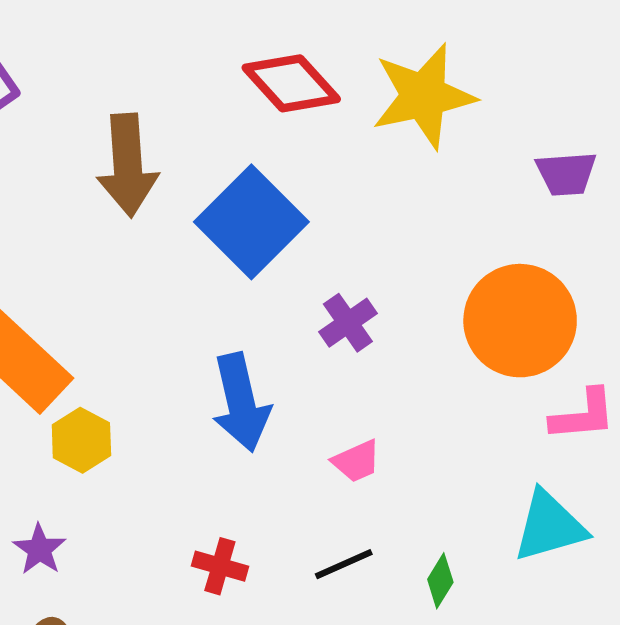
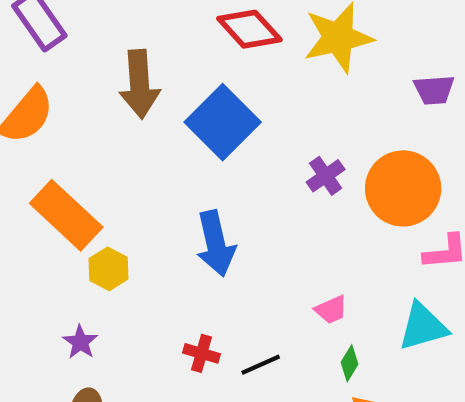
purple cross: (348, 323) -> (326, 176), moved
pink trapezoid: (356, 461) -> (331, 310), moved
black line: (344, 564) -> (261, 365), moved

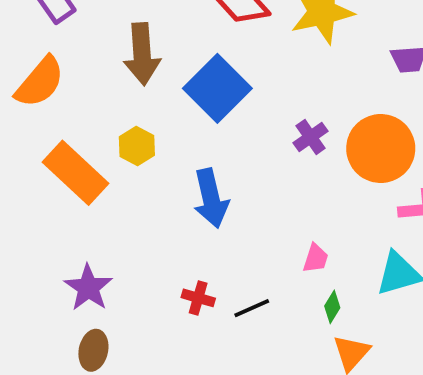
yellow hexagon: (108, 269) -> (137, 146), moved
pink trapezoid: (331, 310) -> (316, 258), turned -48
purple star: (80, 342) -> (88, 288), size x1.5

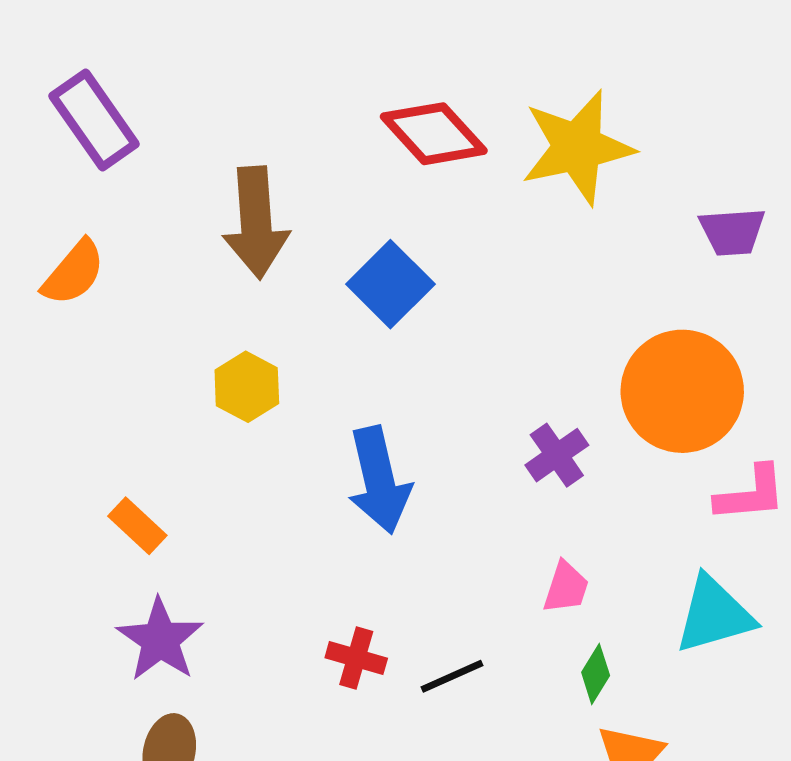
orange semicircle: (40, 82) -> (74, 273), size x0.7
blue square: (217, 88) -> (390, 284), size x0.7
purple cross: (311, 137) -> (557, 455), moved
orange rectangle: (76, 173) -> (137, 526), moved, size x0.5

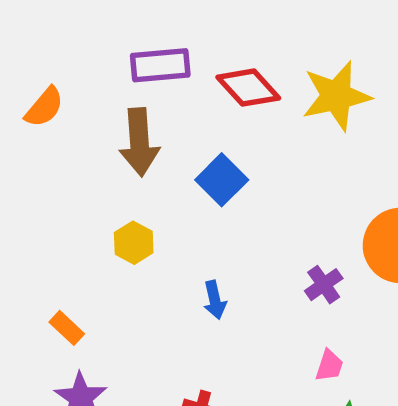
purple rectangle: (94, 120) -> (160, 65), moved, turned -60
orange semicircle: (74, 273) -> (44, 107), moved
blue arrow: (379, 480) -> (215, 300), size x0.6

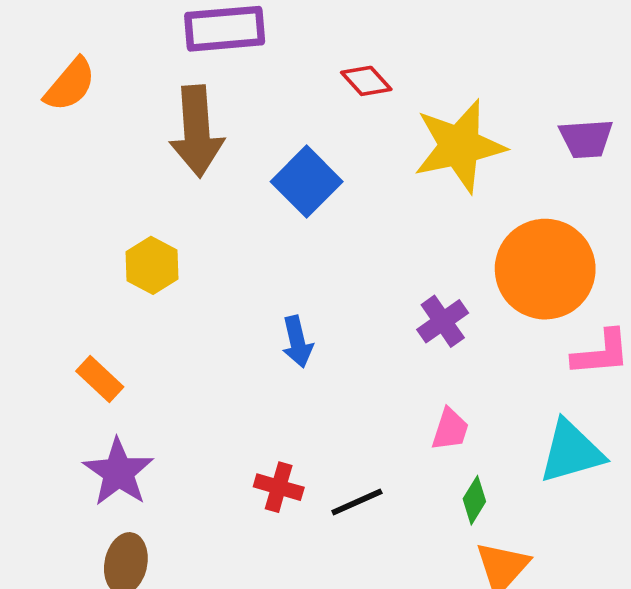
red diamond: (248, 88) -> (366, 81), moved, size x0.6
yellow star: (336, 96) -> (459, 146), moved
yellow hexagon: (134, 243) -> (152, 265), moved

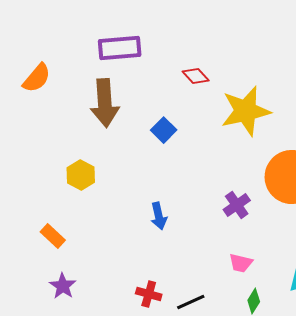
blue square: (307, 182) -> (164, 130), size x0.7
pink trapezoid: (450, 429) -> (241, 263), turned 85
purple star: (118, 472) -> (63, 286), size x0.7

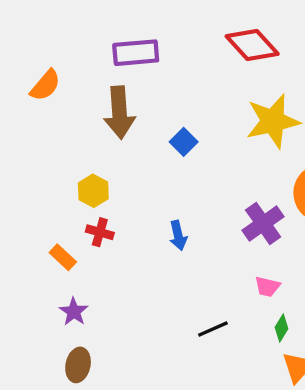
red diamond: (196, 76) -> (252, 45), moved, size x1.8
purple cross: (237, 205) -> (263, 223), size x1.4
red cross: (149, 294) -> (100, 232), moved

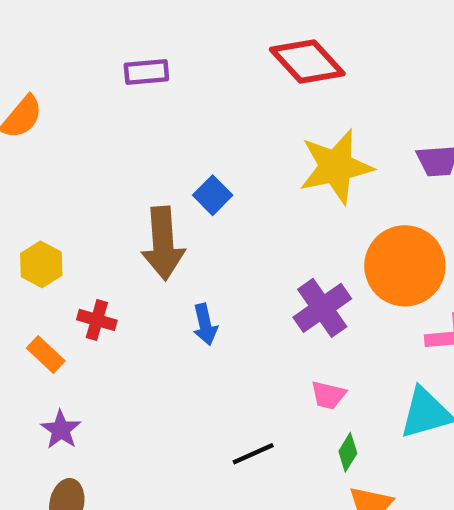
purple rectangle: (136, 53) -> (146, 72), size x0.7
brown arrow: (119, 113) -> (163, 243), moved
yellow hexagon: (93, 191) -> (41, 264), moved

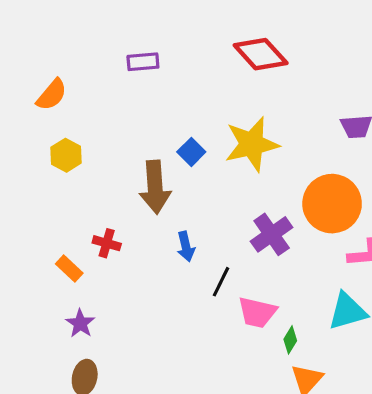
yellow star: (336, 167) -> (252, 144), moved
yellow hexagon: (41, 264) -> (66, 155), moved
pink trapezoid: (328, 395) -> (257, 312), moved, size x1.5
black line: (253, 454) -> (221, 282), moved, turned -40

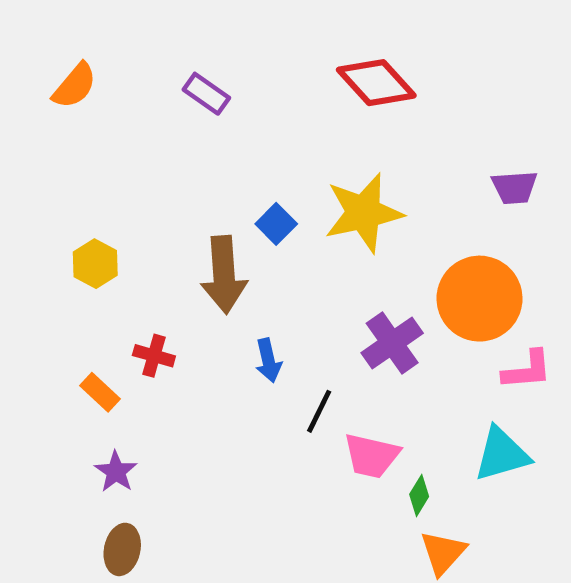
purple rectangle: (143, 62) -> (206, 94), turned 40
orange semicircle: (52, 95) -> (75, 86), moved
yellow hexagon: (66, 155) -> (95, 264), moved

